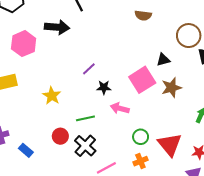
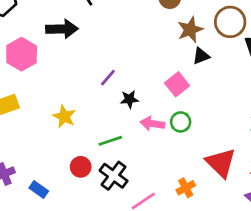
pink square: (142, 80) -> (177, 84), size x0.7
brown star: (171, 88) -> (190, 30), moved
green circle: (141, 137) -> (181, 122), moved

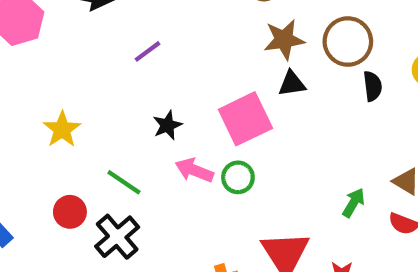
purple line: (108, 78) -> (147, 51), moved
pink square: (177, 84) -> (245, 119), size x1.4
black star: (129, 99) -> (167, 125), turned -30
green line: (110, 141) -> (124, 182), turned 40

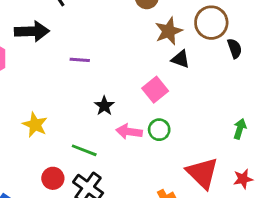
purple line: (147, 51) -> (80, 60), turned 54
black triangle: (292, 84) -> (181, 59), turned 42
pink square: (245, 119) -> (155, 90), size x0.7

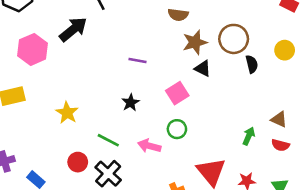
black arrow: (32, 31) -> (73, 29), turned -44
purple line: (80, 60) -> (137, 60), moved
pink arrow: (129, 132) -> (149, 146), moved

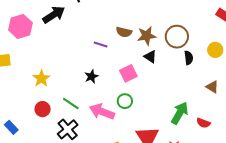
brown semicircle: (178, 15) -> (124, 32), moved
brown triangle: (279, 119) -> (212, 87), moved
green arrow: (249, 136) -> (180, 113), size x1.6
pink arrow: (149, 146) -> (102, 112), size x1.4
red circle: (78, 162) -> (43, 109), moved

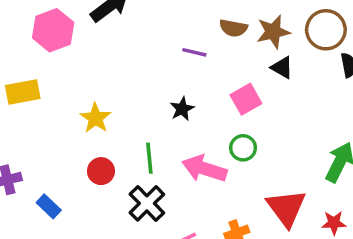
green line: (71, 104) -> (149, 158), turned 54

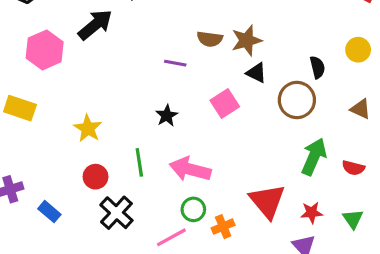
brown circle: (326, 30) -> (297, 100), moved
yellow rectangle: (23, 92) -> (20, 108), turned 32
green circle: (243, 148) -> (193, 209), moved
black cross: (147, 203) -> (116, 213), moved

